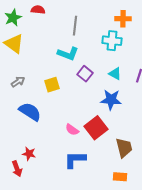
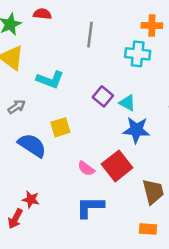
cyan L-shape: (68, 54) -> (50, 80), moved
cyan triangle: (115, 74) -> (127, 103), moved
yellow square: (52, 85) -> (60, 127), moved
red arrow: (17, 169) -> (15, 219), turned 49

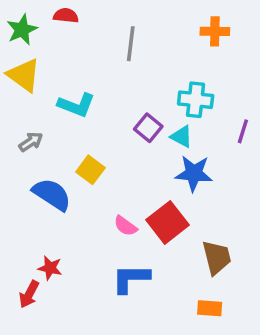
cyan cross: (138, 54) -> (196, 100), moved
yellow square: (60, 127) -> (90, 170), turned -36

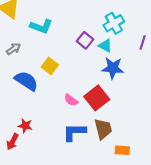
cyan cross: (196, 100) -> (114, 23), turned -36
brown trapezoid: (217, 257) -> (103, 129), moved

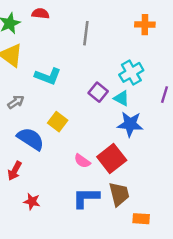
red star: (25, 126) -> (32, 201), moved
red arrow: (12, 142) -> (15, 171), moved

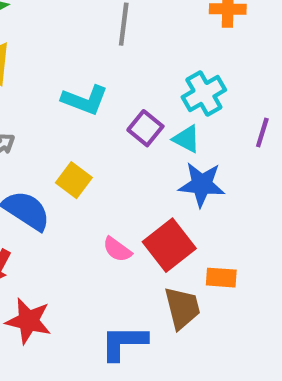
cyan L-shape: (48, 76) -> (85, 100), moved
blue L-shape: (86, 198) -> (124, 343), moved
red star: (32, 201) -> (28, 321), size x1.5
orange rectangle: (141, 219) -> (221, 278), moved

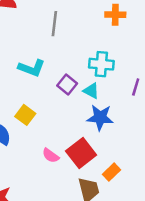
cyan cross: (204, 93) -> (101, 64), turned 35
orange rectangle: (221, 278) -> (112, 172), turned -48

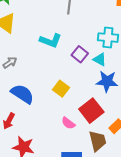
yellow square: (25, 115) -> (61, 89), moved
pink semicircle: (51, 156) -> (68, 123), moved

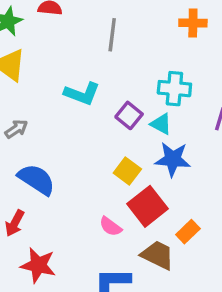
yellow square: (61, 89) -> (127, 171), moved
brown trapezoid: (98, 141) -> (158, 255), turned -50

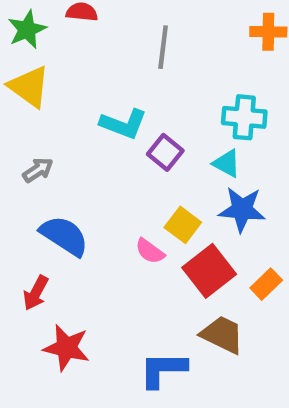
purple square: (129, 115) -> (165, 152), moved
pink semicircle: (111, 227) -> (150, 251), moved
orange rectangle: (188, 232) -> (266, 284), moved

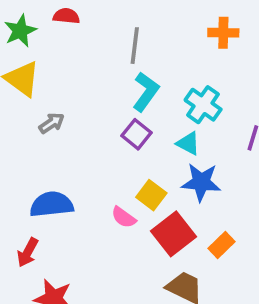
cyan cross: (244, 117) -> (203, 105), turned 30
cyan L-shape: (124, 124) -> (146, 92), moved, turned -75
gray arrow: (38, 170) -> (52, 123), moved
blue semicircle: (64, 236) -> (52, 204), turned -39

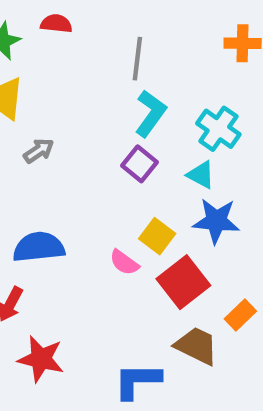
orange rectangle: (221, 245) -> (240, 315), moved

